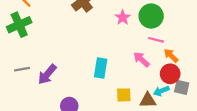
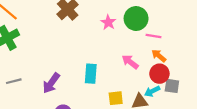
pink line: (156, 40) -> (154, 36), moved
purple arrow: (47, 74) -> (51, 83), moved

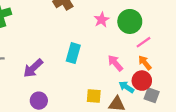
pink line: (154, 36) -> (144, 42), turned -56
cyan rectangle: (91, 74) -> (73, 53), moved
cyan arrow: (152, 91) -> (126, 87), moved, turned 48

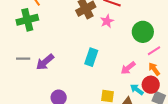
pink star: (102, 20) -> (107, 21), moved
pink arrow: (115, 63) -> (128, 68), turned -91
purple arrow: (33, 68) -> (45, 62), moved

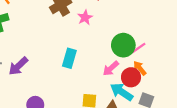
green circle: (143, 32) -> (123, 45), moved
red circle: (151, 85) -> (131, 77), moved
cyan arrow: (137, 90) -> (122, 92), size x1.5

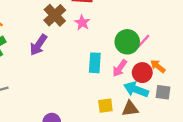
cyan rectangle: (69, 58) -> (95, 63), moved
purple arrow: (18, 66) -> (38, 45), moved
orange arrow: (140, 68) -> (158, 66), moved

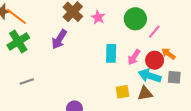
green circle: (127, 42) -> (135, 19), moved

